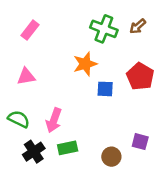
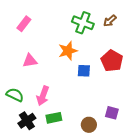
pink triangle: (26, 76) -> (30, 61), moved

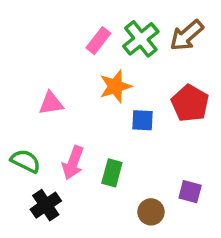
brown arrow: (110, 21) -> (187, 35), size x1.5
green cross: (83, 23) -> (141, 39), turned 30
pink rectangle: (24, 24) -> (98, 41), moved
green rectangle: (54, 118) -> (112, 173), moved, turned -63

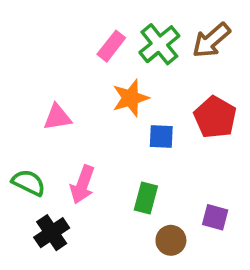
green rectangle: (112, 173) -> (146, 198), moved

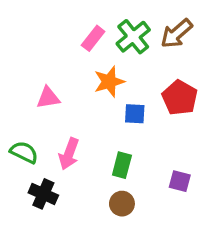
black cross: (52, 233) -> (43, 194), turned -32
brown circle: (171, 240) -> (122, 204), moved

